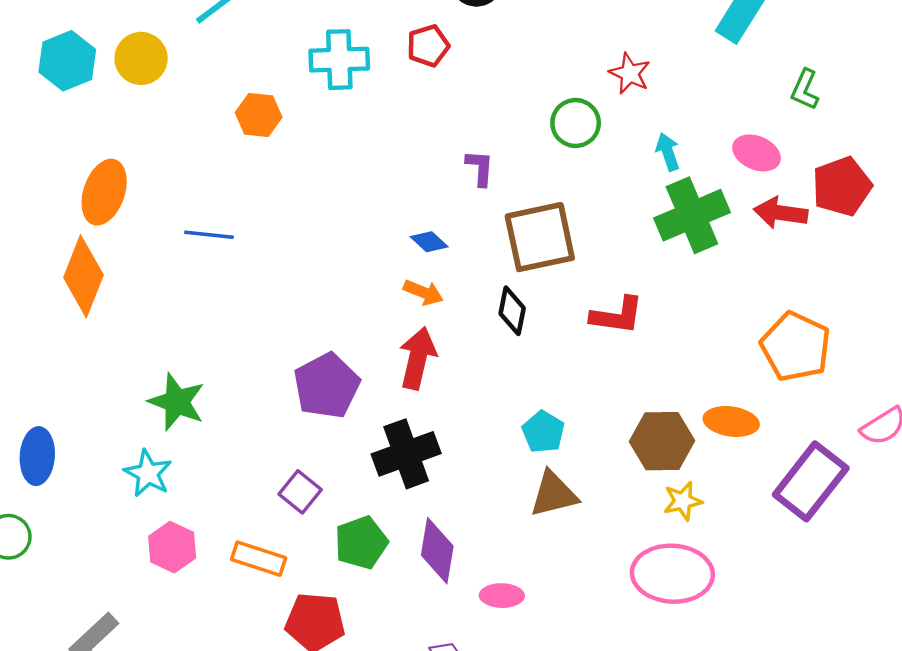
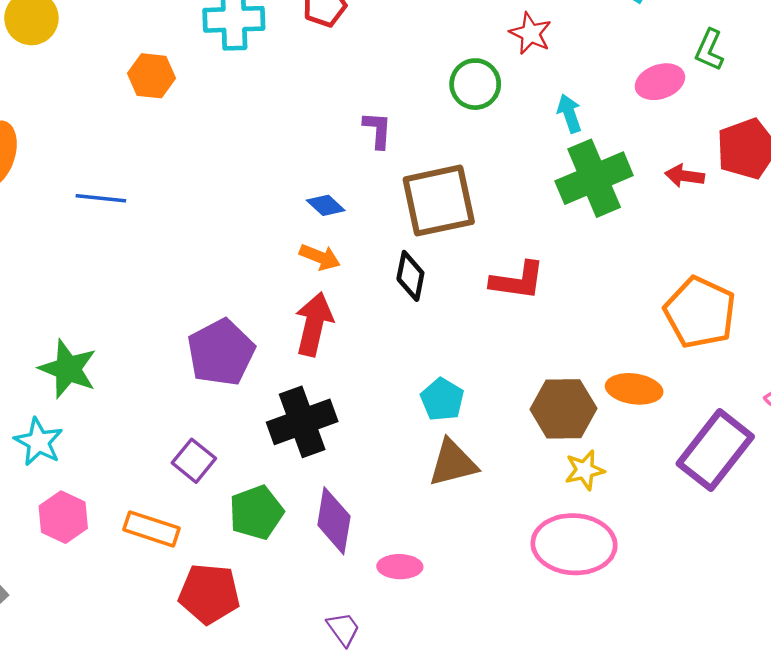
pink ellipse: (757, 153) -> (660, 82), moved, turned -42
red arrow: (781, 213) -> (685, 176), size x0.7

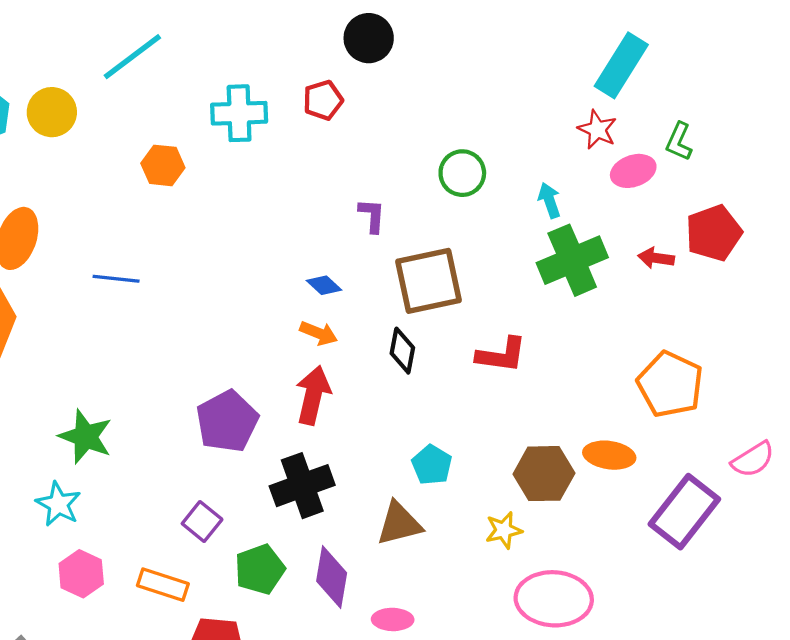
red star: (530, 33) -> (597, 130), moved
brown triangle: (453, 463) -> (399, 524), moved
yellow star: (585, 470) -> (504, 530), moved

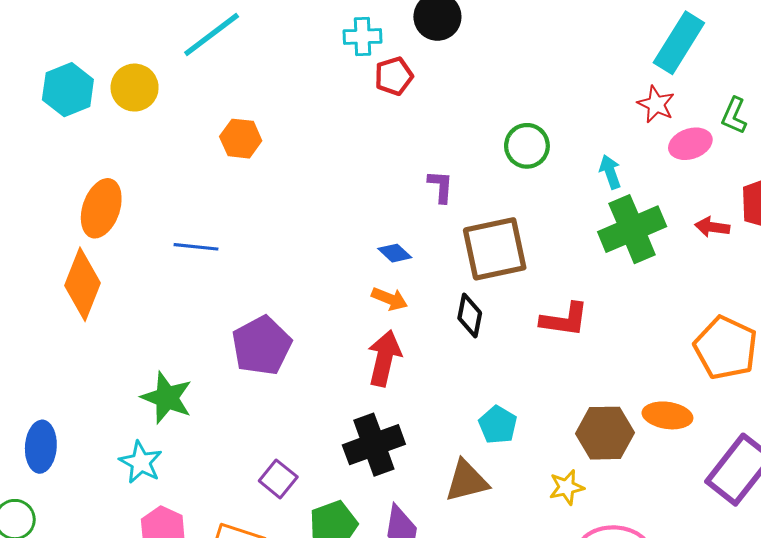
cyan cross: (239, 113) -> (362, 37), moved, size x0.7
purple pentagon: (227, 421) -> (262, 346), moved

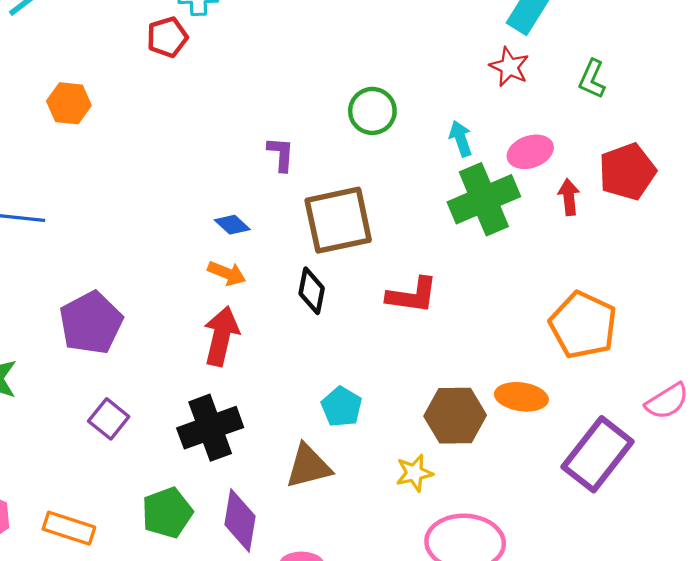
red pentagon: (394, 76) -> (167, 37), moved
pink ellipse: (690, 144) -> (530, 152), moved
red arrow: (712, 227) -> (569, 197), turned 76
purple square: (278, 479) -> (109, 419), moved

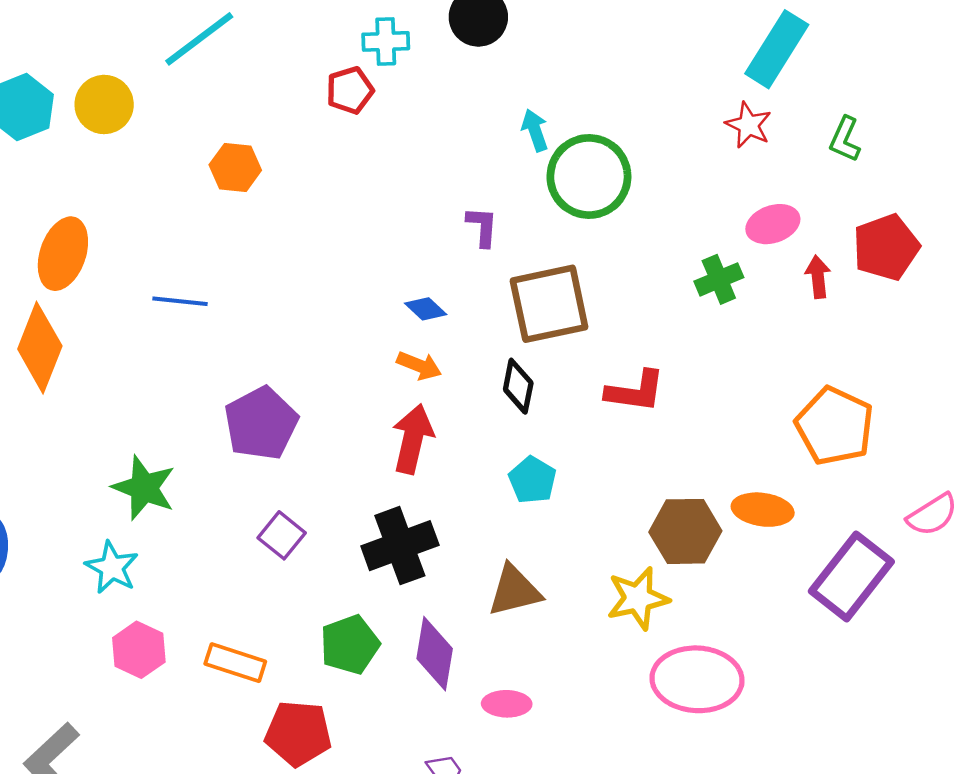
green circle: (372, 111) -> (589, 176), size x1.5
cyan arrow: (461, 139) -> (535, 130), moved
green cross: (484, 199) -> (719, 279), size x0.6
cyan pentagon: (342, 407) -> (532, 480), moved
yellow star: (414, 473) -> (638, 598), size x1.4

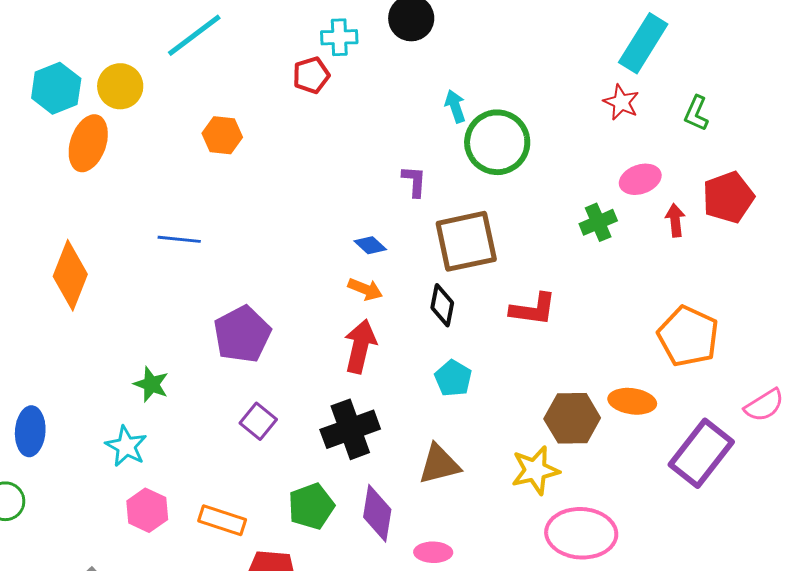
orange ellipse: (63, 254) -> (88, 143), moved
green star: (144, 488) -> (151, 384), size x0.7

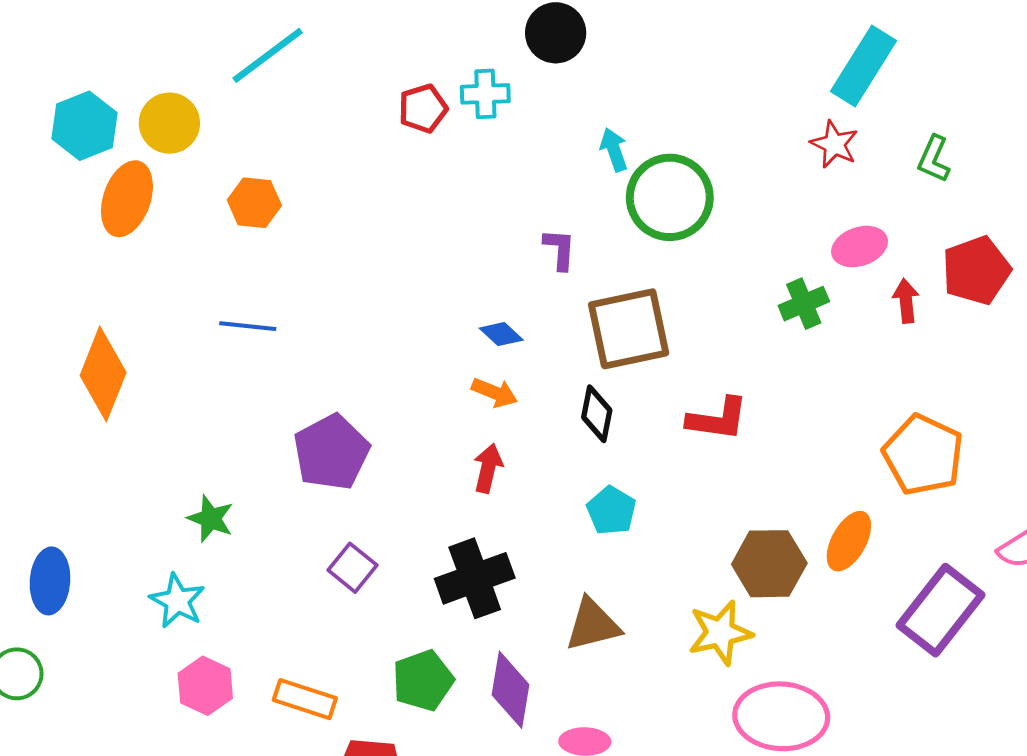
cyan cross: (339, 37) -> (485, 94), moved
orange hexagon: (222, 135) -> (254, 203), moved
red arrow: (360, 346) -> (488, 468), size x0.7
orange ellipse: (632, 401) -> (849, 541), turned -69

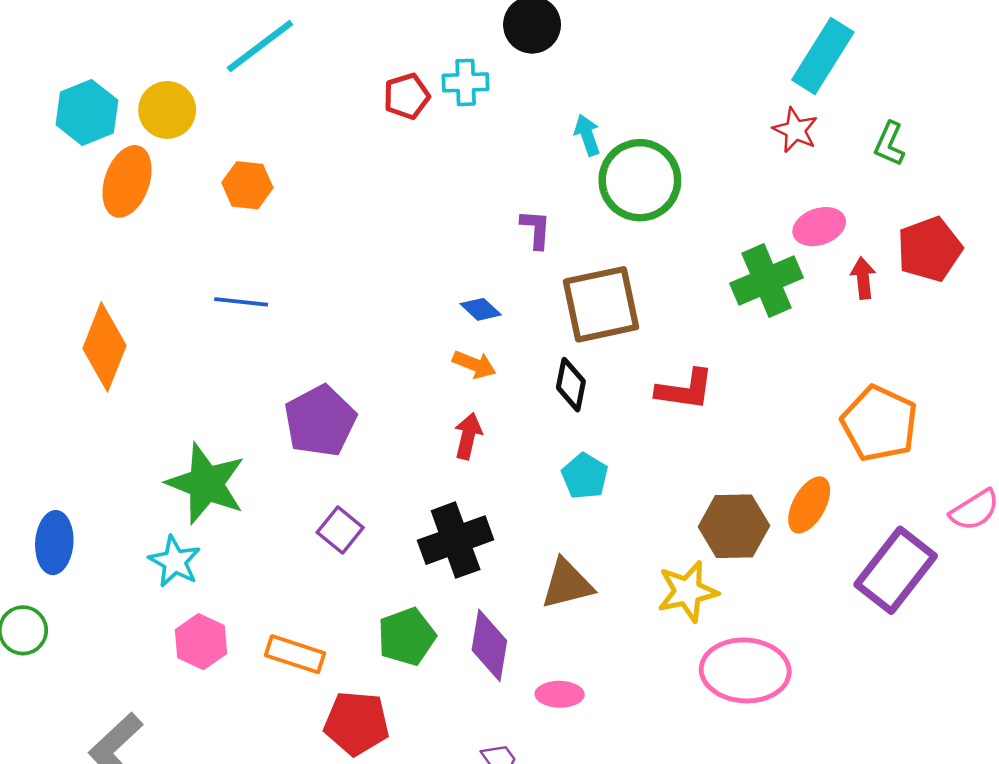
green cross: (804, 304) -> (767, 280), size x1.5
green star: (211, 519) -> (206, 484), size x1.8

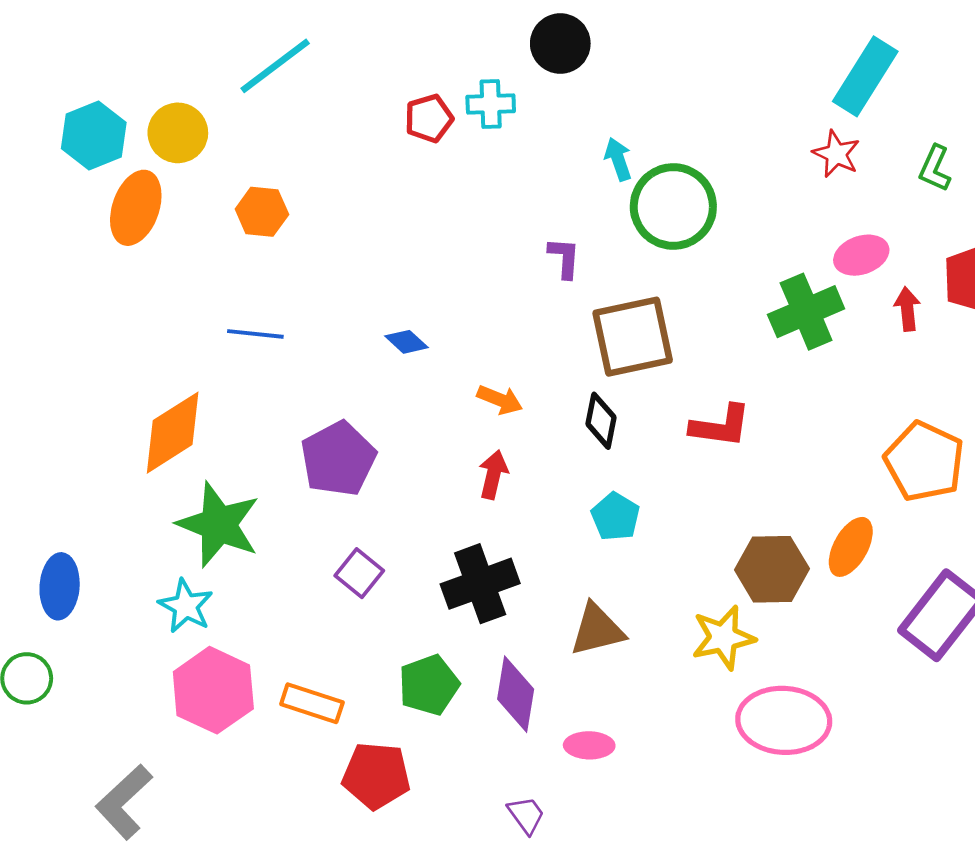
blue diamond: (481, 309) -> (407, 342), moved
orange diamond: (104, 347) -> (173, 433), moved, turned 36
pink hexagon: (201, 642) -> (213, 690), size x1.5

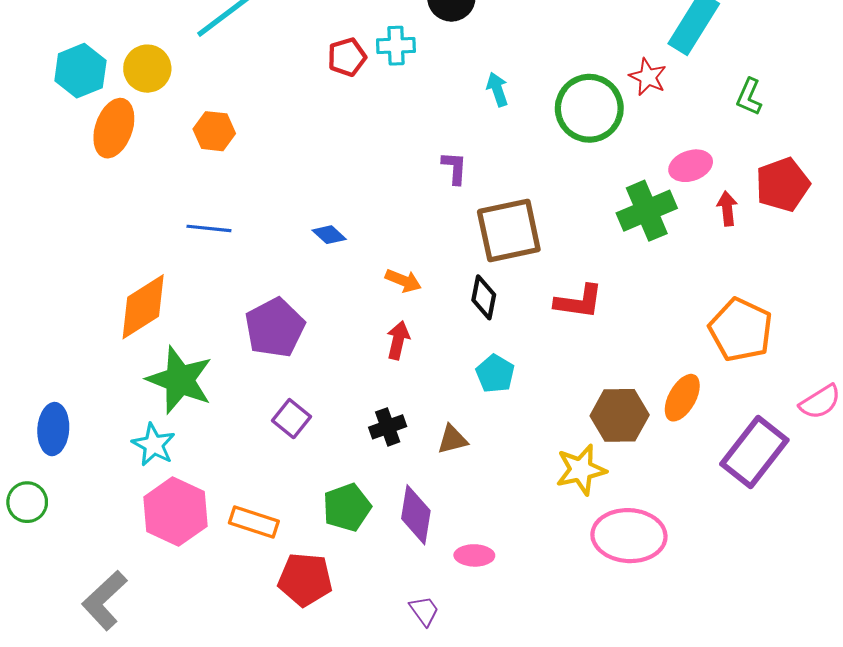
red star: (836, 154) -> (648, 77), moved
green circle: (673, 206) -> (589, 108), moved
black cross: (480, 584) -> (388, 427), size x0.6
brown triangle: (597, 630) -> (452, 439), moved, size x0.7

